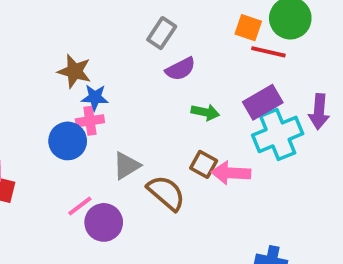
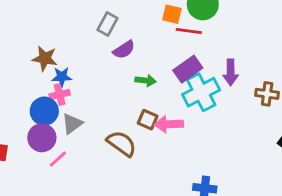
gray triangle: (126, 166) -> (72, 124), moved
purple circle: (104, 222) -> (42, 138), moved

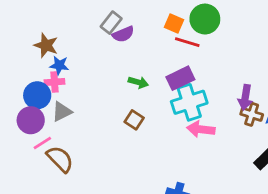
purple semicircle: (124, 50) -> (123, 34), moved
purple arrow: (231, 72) -> (245, 97), moved
pink arrow: (169, 124) -> (201, 129), moved
brown semicircle: (122, 143) -> (60, 159), moved

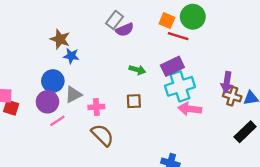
pink cross: (54, 82) -> (96, 107), moved
brown square: (134, 120) -> (134, 101), turned -35
brown semicircle: (60, 159) -> (102, 135), moved

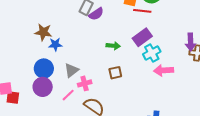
cyan cross: (180, 86) -> (152, 53), size x0.7
gray triangle: (73, 95) -> (71, 70), moved
pink line: (57, 121) -> (68, 95), moved

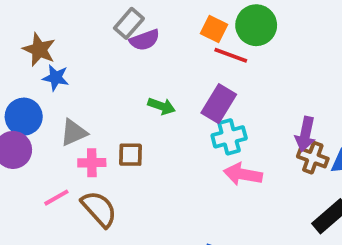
purple rectangle: (142, 37) -> (219, 104), turned -36
brown square: (115, 73) -> (131, 155), moved
pink line: (68, 95) -> (56, 198), moved

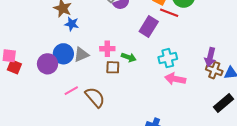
purple rectangle: (219, 104) -> (149, 26), moved
green arrow: (161, 106) -> (129, 57), moved
blue circle: (24, 117) -> (63, 54), moved
pink cross: (92, 163) -> (107, 49), moved

